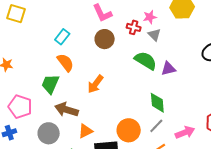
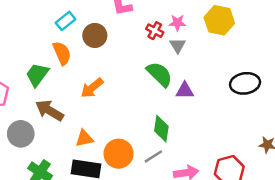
brown circle: (105, 39) -> (95, 35), moved
orange triangle: (85, 131) -> (84, 138), moved

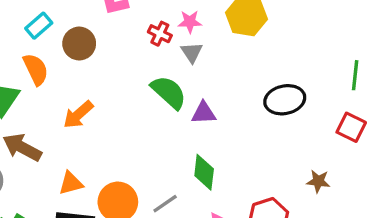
green diamond: (161, 129) -> (204, 172), moved

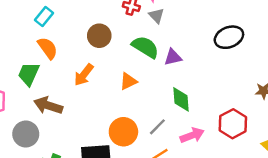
brown circle: (79, 44) -> (99, 36), moved
orange triangle: (71, 183) -> (128, 81), moved

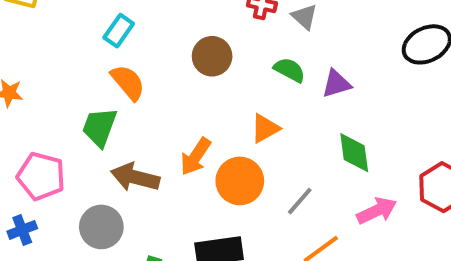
green semicircle: (145, 47) -> (289, 70), size x0.7
orange arrow: (84, 75) -> (196, 157), moved
gray line: (157, 127) -> (300, 201), moved
orange circle: (123, 132) -> (240, 181), moved

